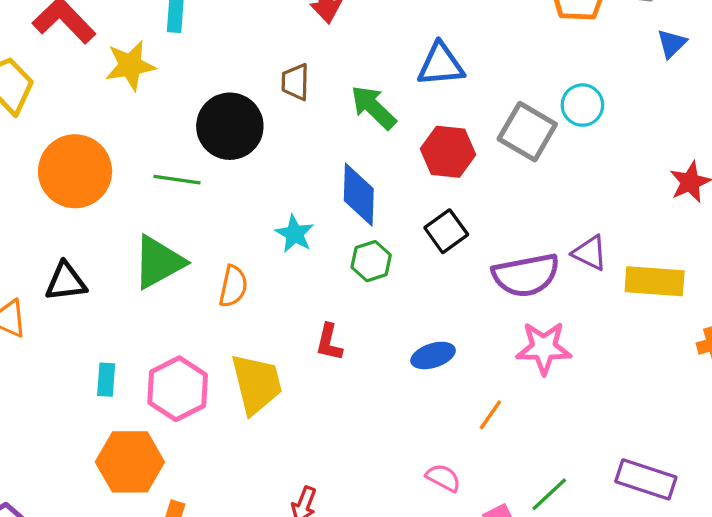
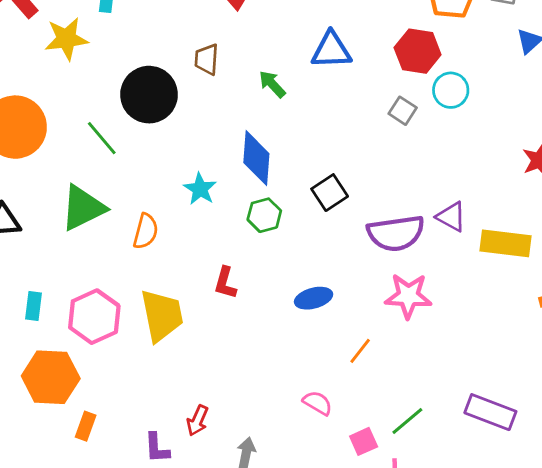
green arrow: (373, 107) -> (272, 84), size x0.7
gray square: (527, 132) -> (403, 111), size x0.6
red hexagon: (448, 152) -> (418, 51), moved
green line: (177, 180) -> (102, 138), turned 39

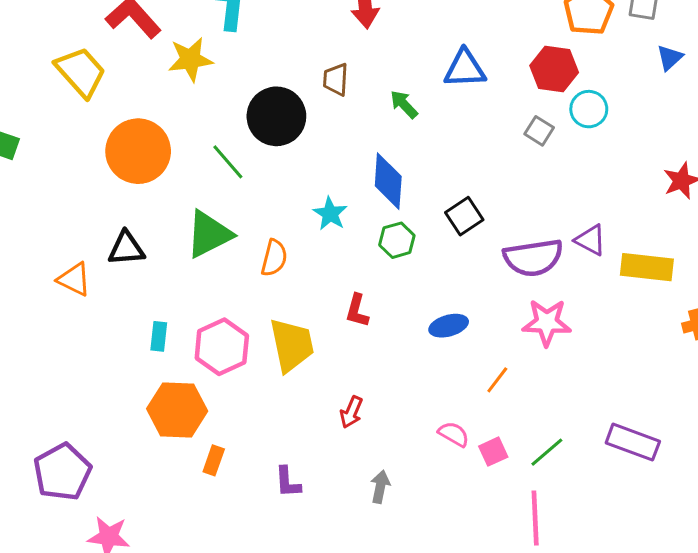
red arrow: (197, 420) -> (351, 412), moved
pink square: (364, 441) -> (493, 452), moved

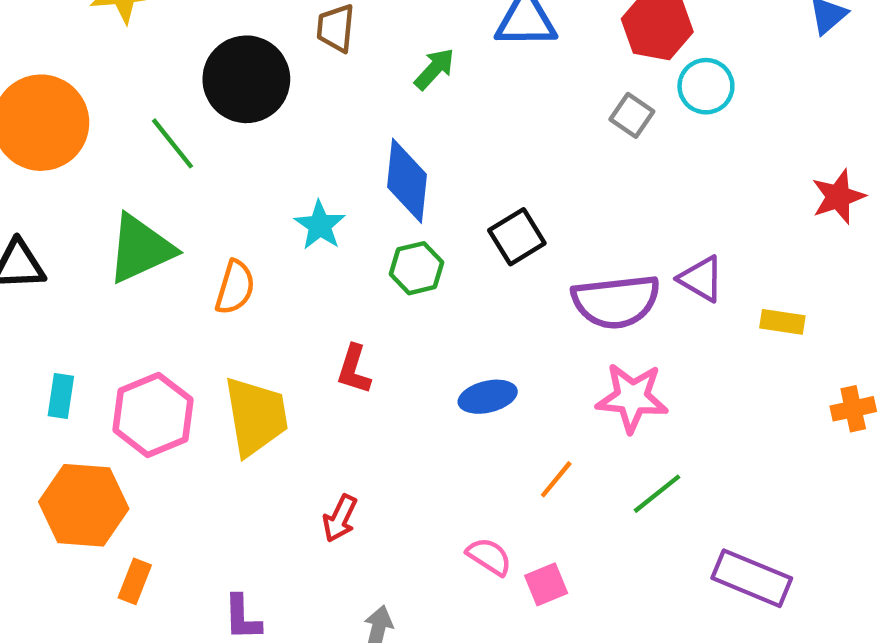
green arrow: (404, 104) -> (434, 69), turned 84
yellow rectangle: (647, 267) -> (782, 322), size x0.6
green line: (547, 452) -> (657, 494), moved

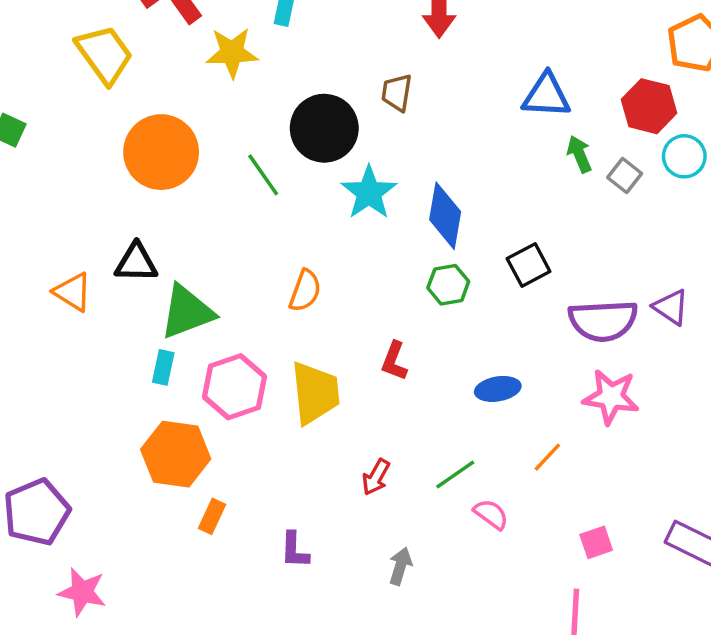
green arrow: (434, 69) -> (579, 154), moved, turned -69
cyan star: (320, 225) -> (369, 193), moved, size x1.4
green triangle: (141, 249) -> (187, 312), moved
green line: (657, 494) -> (455, 474), moved
pink square: (546, 584) -> (596, 542), moved

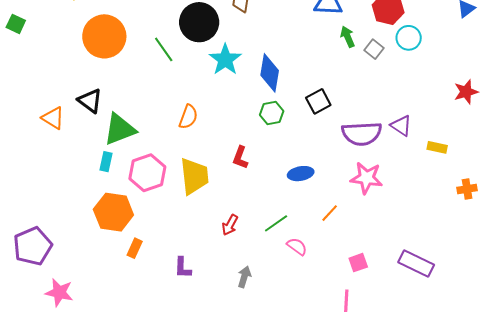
black triangle: (136, 263) -> (90, 101), turned 36

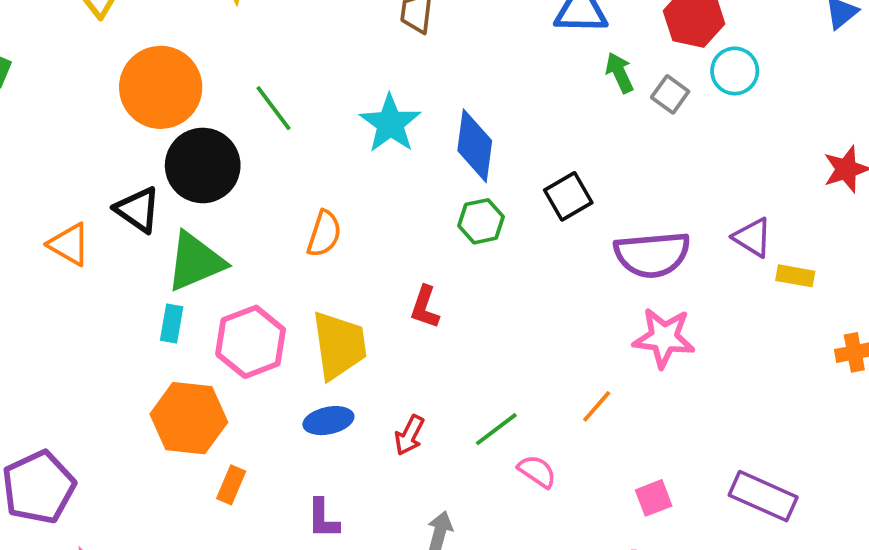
black circle: (199, 22) -> (203, 165), moved
purple triangle: (401, 126) -> (753, 237), moved
blue ellipse: (301, 174) -> (328, 421), moved

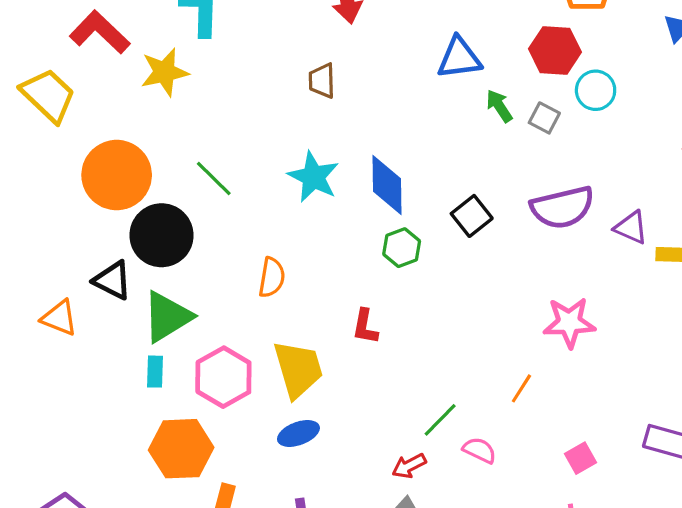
purple semicircle: (652, 254) -> (562, 207), moved
red arrow: (409, 435) -> (409, 466), moved, turned 44

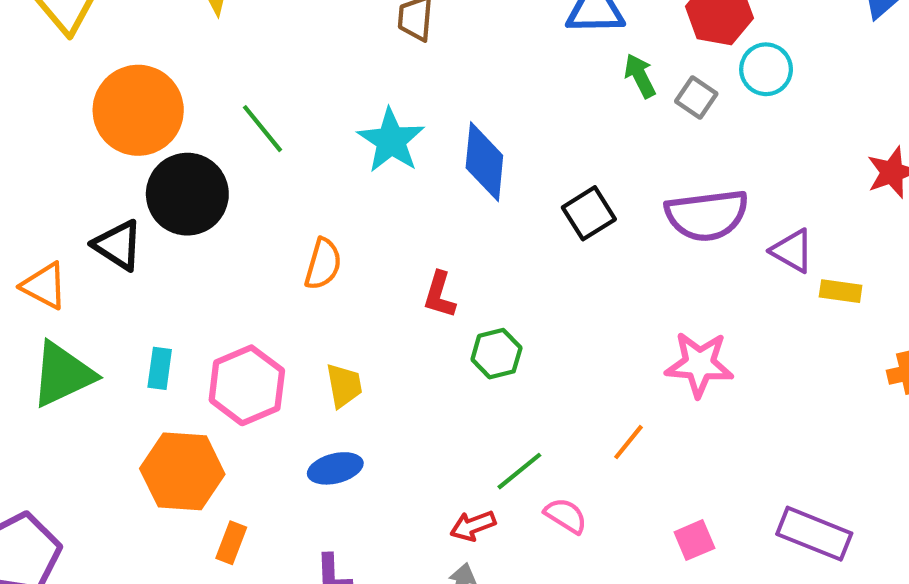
green hexagon: (402, 248) -> (496, 354), moved
green triangle: (167, 317) -> (63, 374), moved
red L-shape: (365, 327) -> (439, 295), moved
yellow trapezoid: (298, 369) -> (344, 386), size x0.6

